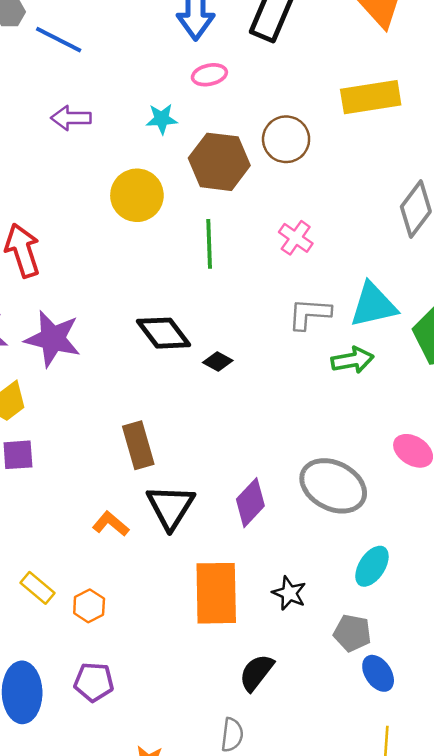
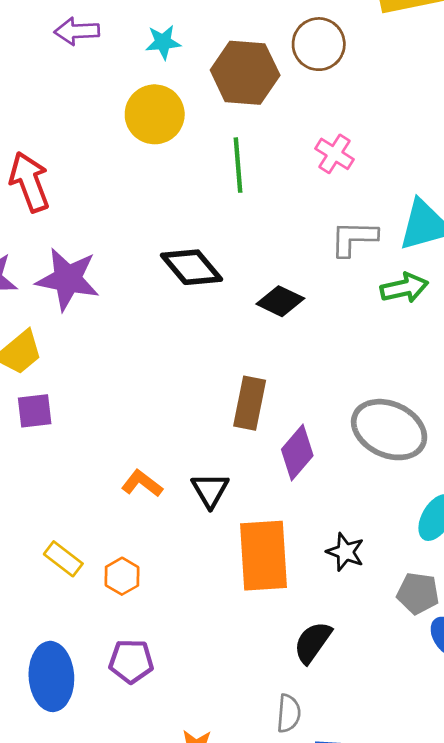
cyan star: (162, 119) -> (163, 42), moved
black diamond: (218, 362) -> (280, 301), moved, size x1.4
brown rectangle: (138, 445) -> (250, 403), moved, turned 30
black triangle: (170, 507) -> (210, 490), moved, size x0.7

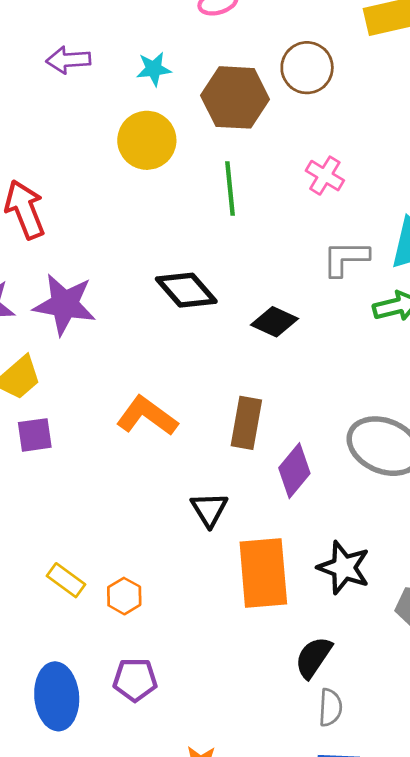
orange L-shape: (142, 483) -> (147, 416), moved, size x1.5
black star: (345, 552) -> (344, 568), size x1.4
gray semicircle: (289, 713) -> (330, 707), moved

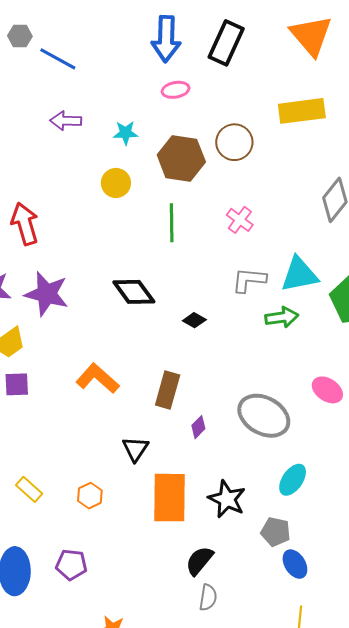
yellow circle: (147, 140) -> (116, 183), size x0.7
black diamond: (275, 322) -> (194, 320), size x0.7
purple diamond: (294, 471) -> (198, 427), size x0.6
orange hexagon: (124, 596) -> (90, 496), moved

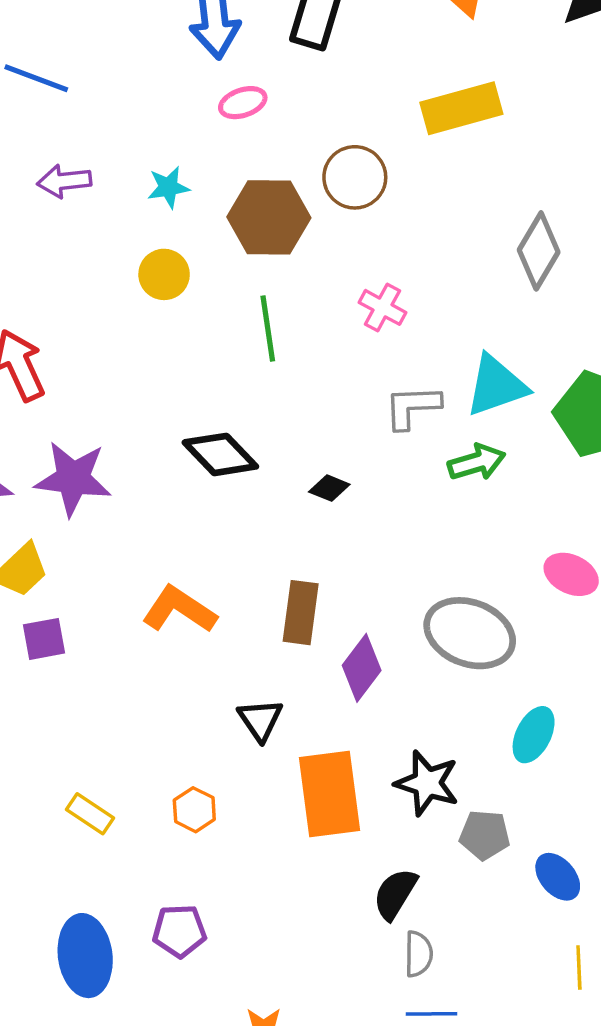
purple diamond: (198, 427) -> (362, 668), size x1.6
gray pentagon: (276, 532) -> (485, 835), moved

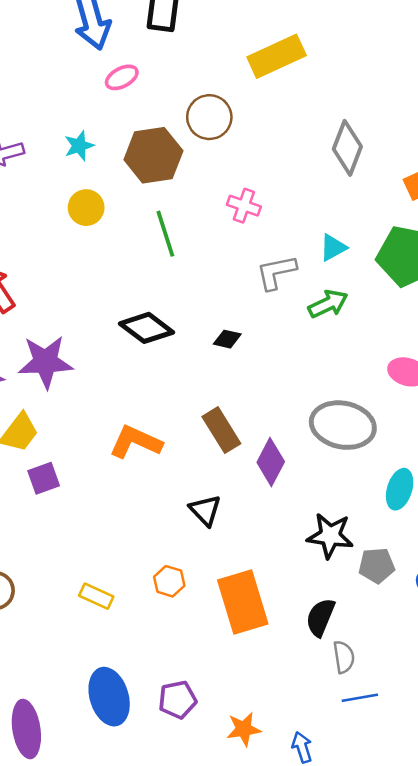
cyan triangle: (496, 386) -> (333, 248), size x0.6
brown rectangle: (301, 613) -> (221, 430), turned -30
orange rectangle: (330, 794) -> (243, 602), moved
purple pentagon: (179, 931) -> (177, 700), moved

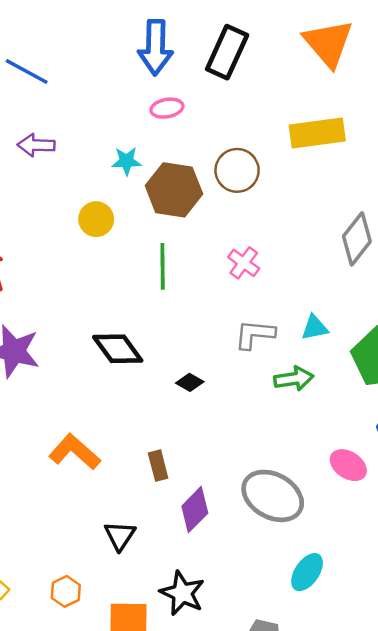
cyan star: (79, 146) -> (126, 161), moved
brown rectangle: (221, 430) -> (158, 466), size x0.7
black star: (330, 536) -> (182, 593), moved

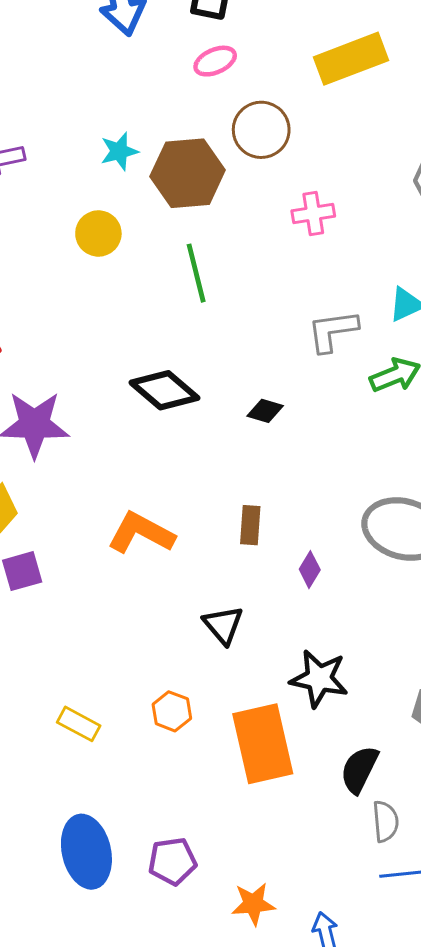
pink ellipse: (167, 108) -> (215, 61), moved
pink cross: (244, 263) -> (313, 214), moved, turned -32
brown rectangle: (158, 466) -> (250, 525), turned 32
purple diamond: (195, 510) -> (310, 570), size x0.6

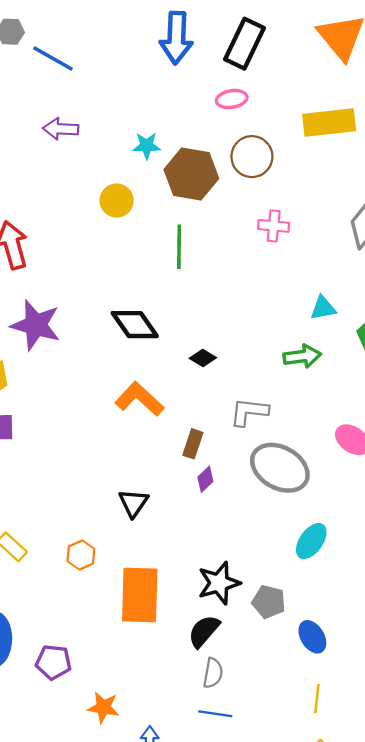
gray L-shape: (333, 331) -> (249, 412), moved
brown rectangle: (250, 525) -> (193, 444), moved
orange L-shape: (141, 533) -> (139, 399), moved
black star: (319, 679) -> (219, 583), moved, turned 30

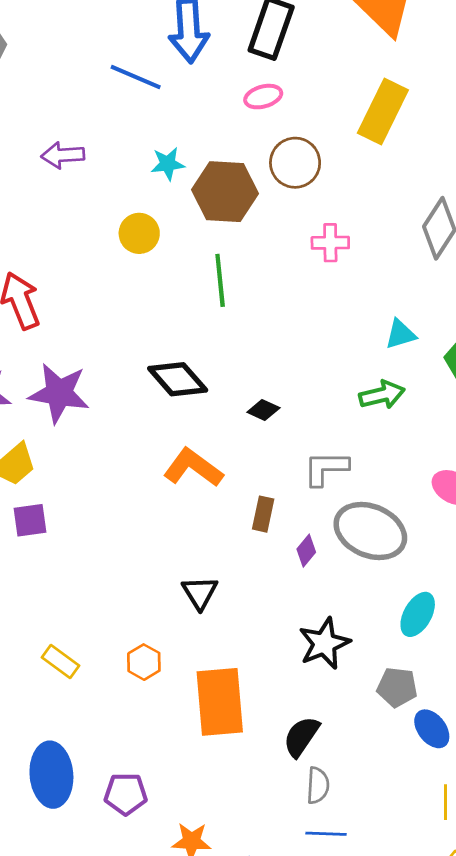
blue line: (53, 58) -> (136, 77), moved
yellow rectangle: (329, 122) -> (383, 111), turned -51
purple diamond: (205, 479) -> (306, 551), moved
black star: (219, 583) -> (324, 643), moved
gray pentagon: (269, 602) -> (397, 687), moved

